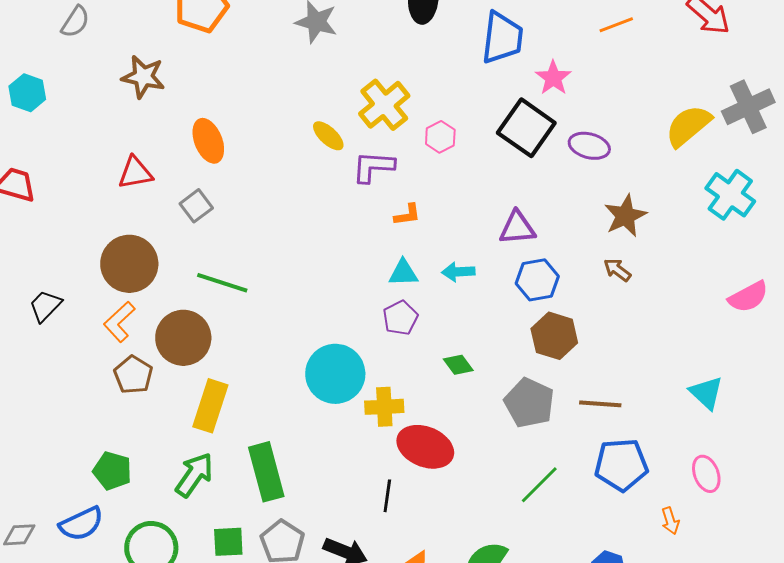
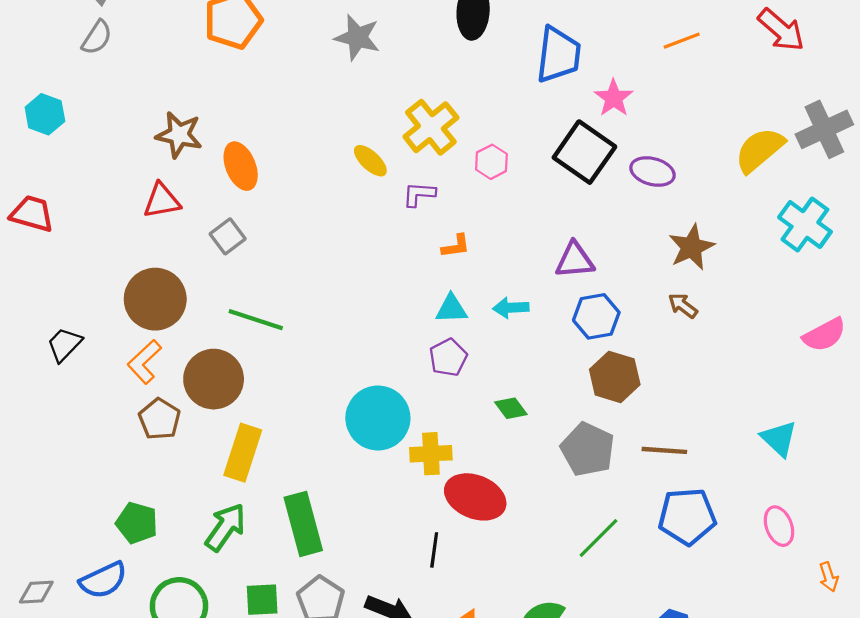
brown star: (143, 77) -> (179, 135), moved
purple L-shape: (373, 167) -> (419, 194), size x0.7
orange arrow: (670, 521) -> (829, 577), moved

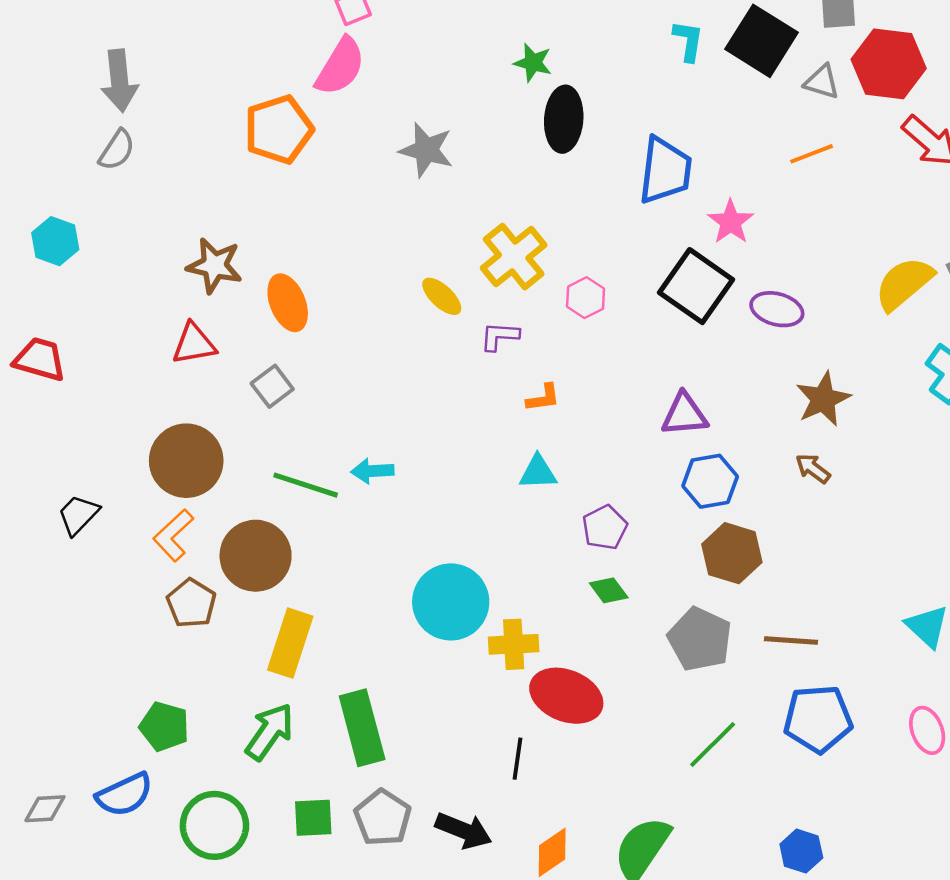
cyan arrow: (511, 308) -> (372, 471), moved
purple pentagon: (448, 357) -> (605, 527), moved

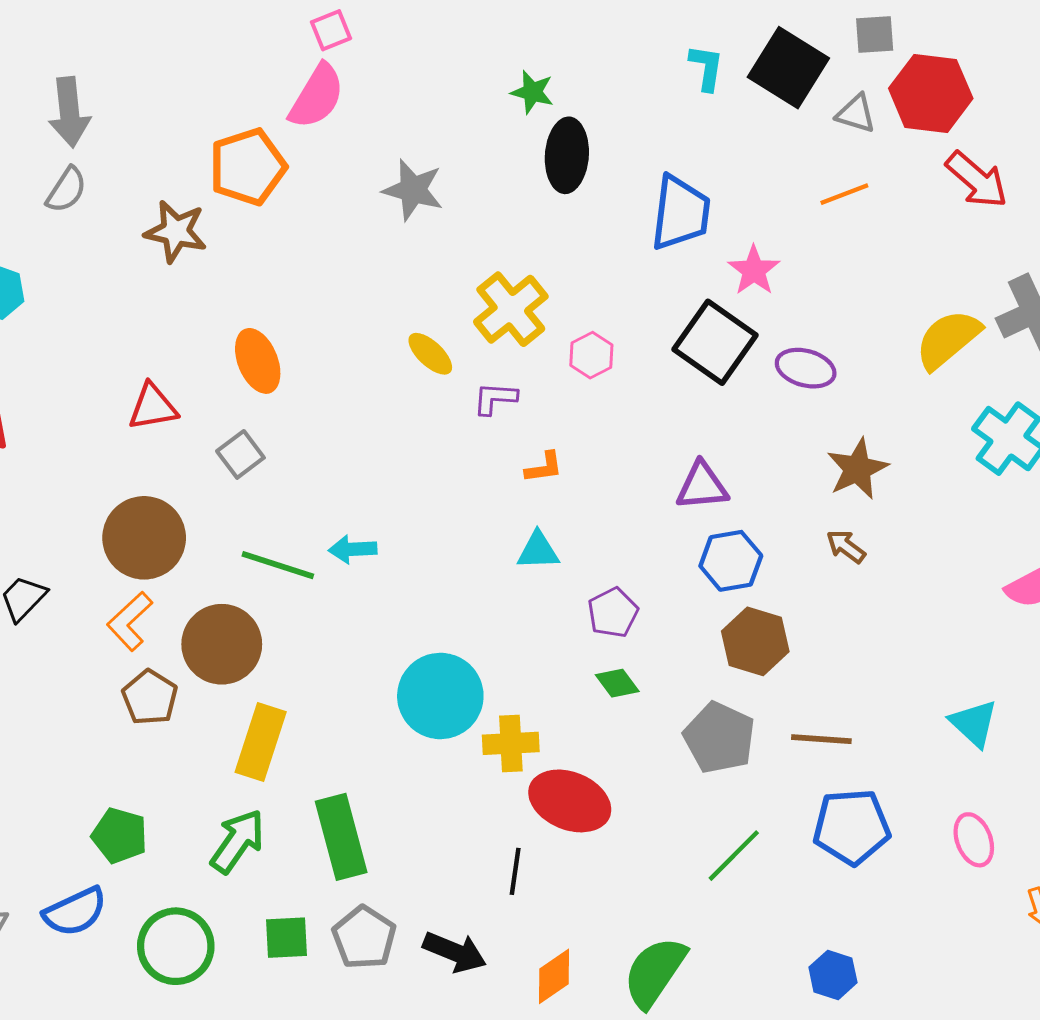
brown star: (214, 266) -> (176, 232), moved

